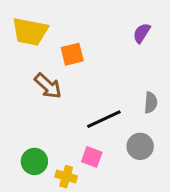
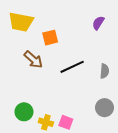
black line: (104, 119) -> (72, 67), moved
gray circle: (140, 146) -> (104, 108), moved
pink square: (92, 157) -> (66, 122), moved

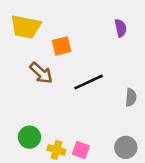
purple semicircle: (98, 23) -> (121, 28), turned 136
gray semicircle: (104, 71) -> (131, 97), moved
gray circle: (104, 108) -> (126, 147), moved

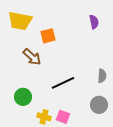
black line: (89, 82) -> (63, 83), moved
green circle: (29, 137) -> (23, 97), moved
gray circle: (126, 147) -> (99, 105), moved

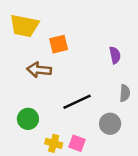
purple semicircle: (94, 22) -> (115, 55), moved
brown arrow: (32, 57) -> (39, 70), turned 144
gray circle: (99, 105) -> (110, 124), moved

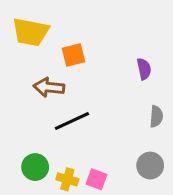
black line: (77, 102) -> (72, 121), moved
green circle: (28, 119) -> (35, 167), moved
gray circle: (110, 124) -> (150, 166), moved

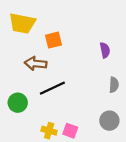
green circle: (35, 167) -> (18, 103), moved

